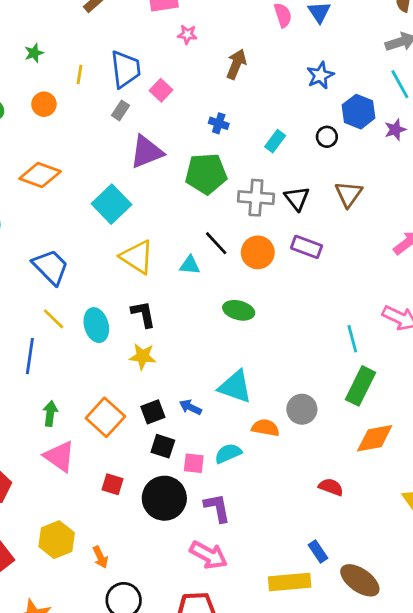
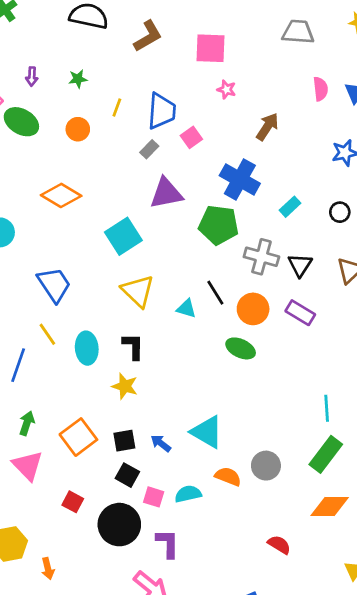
blue cross: (219, 123) -> (240, 179), size x2.0
green ellipse: (239, 310) -> (241, 348), moved

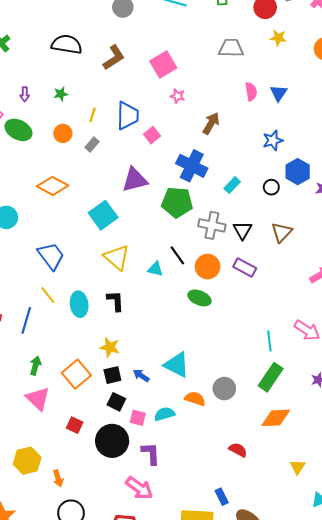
pink square: (211, 48) -> (163, 64), turned -30
gray rectangle: (149, 149) -> (92, 145), moved
yellow star: (125, 386) -> (110, 347), moved

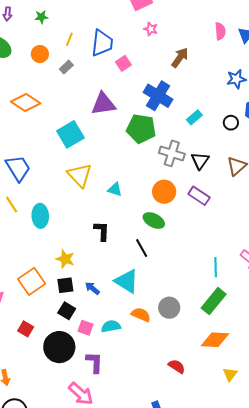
black line: (177, 255) -> (142, 248), moved
black L-shape: (115, 301) -> (102, 231), moved
yellow triangle: (298, 467) -> (230, 374), moved

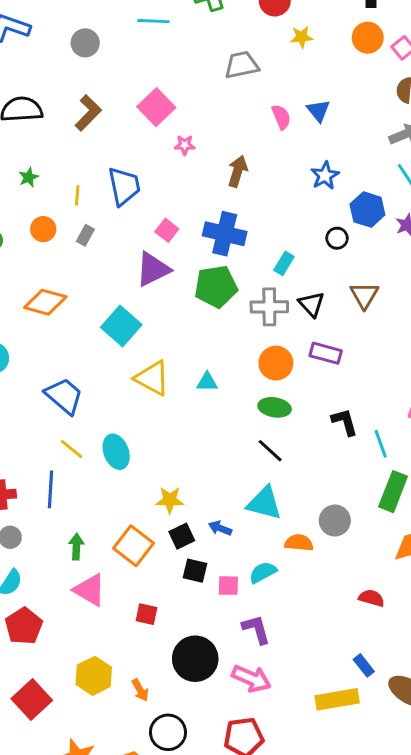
pink square: (123, 63) -> (167, 230), moved
cyan rectangle: (194, 117) -> (284, 263), moved
black L-shape: (102, 231) -> (345, 422), moved
black circle: (59, 347) -> (195, 659), moved

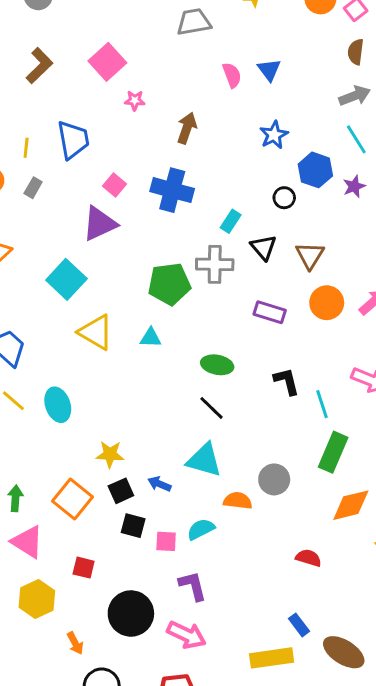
green pentagon: (216, 287) -> (169, 284), moved
black triangle: (311, 304) -> (263, 247), moved
orange circle: (276, 363) -> (327, 303), moved
yellow hexagon: (94, 676) -> (37, 599), moved

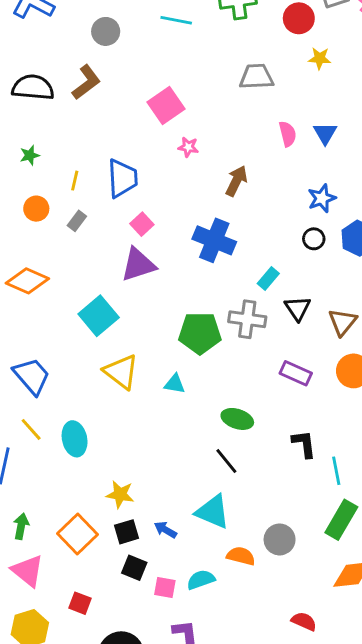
brown L-shape: (39, 66) -> (86, 82), moved
pink square: (115, 185) -> (142, 224), moved
black circle: (284, 198) -> (314, 239), moved

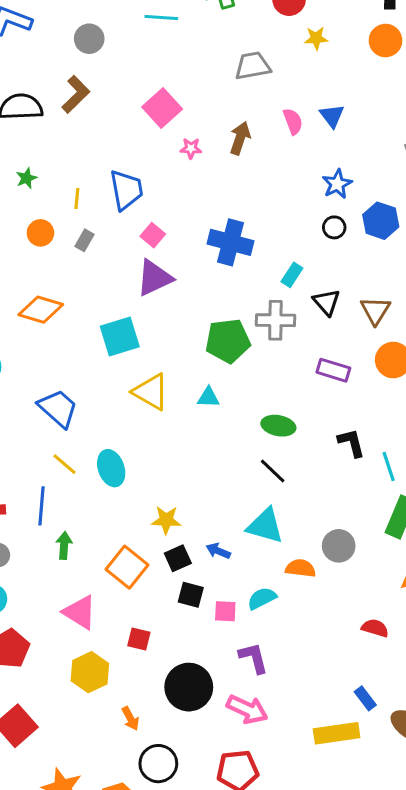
brown arrow: (236, 181) -> (240, 138), moved
cyan square: (99, 316) -> (120, 337), turned 30
green arrow: (21, 526) -> (64, 546), moved

